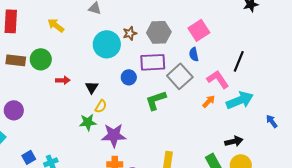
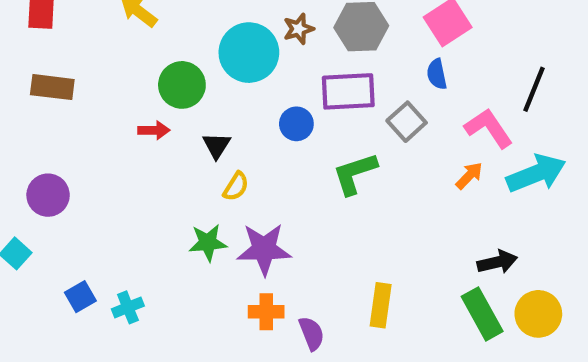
green circle: (41, 59) -> (182, 85), moved
gray square: (180, 76) -> (407, 122), size x0.7
green star: (88, 122) -> (208, 243), moved
black arrow: (234, 141) -> (497, 262), moved

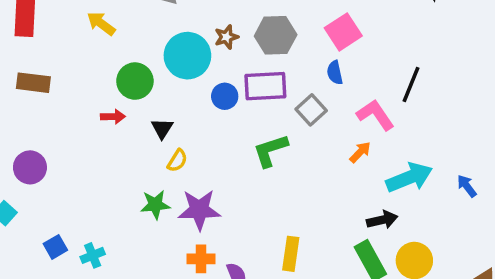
blue circle: (296, 124) -> (225, 96), moved
cyan arrow: (536, 174) -> (409, 178), moved

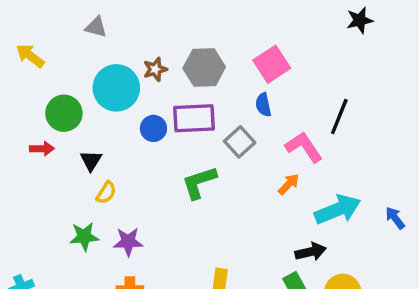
purple star: (199, 210) -> (128, 242), size x0.7

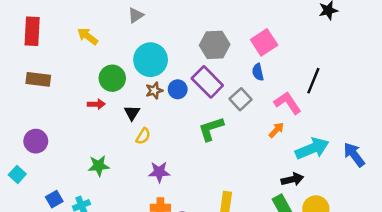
gray triangle: (96, 27) -> (136, 15), turned -49
brown star: (155, 69) -> (154, 91), moved
purple rectangle: (194, 118) -> (207, 82), turned 48
blue arrow: (395, 218) -> (354, 155), size x1.5
green star: (84, 237) -> (99, 166), moved

